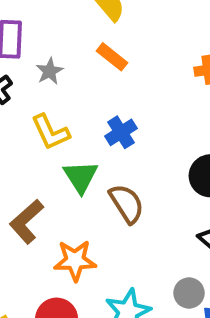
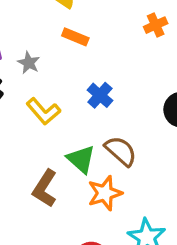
green triangle: (81, 177) -> (81, 159), moved
orange star: (75, 260) -> (105, 193), moved

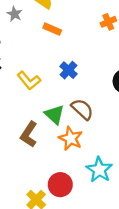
gray star: (29, 63) -> (14, 14), moved
orange star: (105, 193) -> (71, 138), turned -30

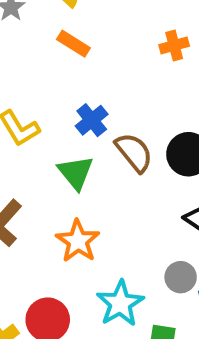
brown semicircle: (82, 109) -> (134, 152), moved
green triangle: (54, 115) -> (76, 173), moved

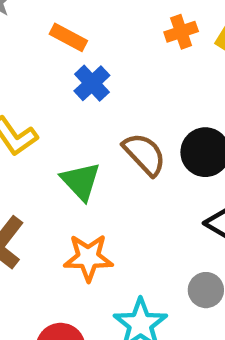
blue cross: (92, 120) -> (92, 83), moved
orange star: (78, 241) -> (88, 258), turned -30

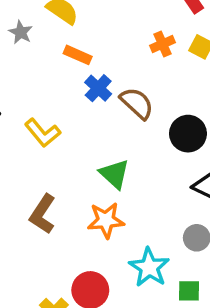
brown semicircle: (144, 154) -> (137, 103), moved
green triangle: (81, 181) -> (114, 174), moved

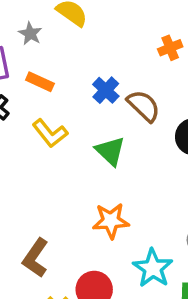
orange rectangle: (78, 55) -> (40, 82), moved
green triangle: (114, 174) -> (110, 151), moved
brown L-shape: (43, 214) -> (36, 258), moved

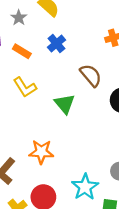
blue cross: (106, 90) -> (56, 44), moved
orange star: (111, 221) -> (41, 152), moved

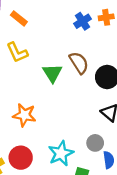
blue cross: (56, 44) -> (83, 21), moved
brown semicircle: (91, 75) -> (79, 63), moved

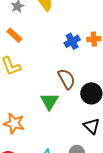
green triangle: (52, 73) -> (49, 101), moved

